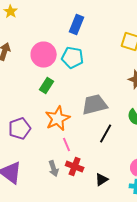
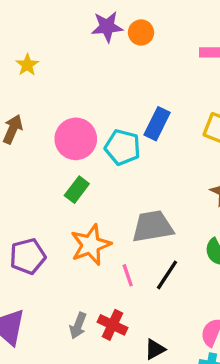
blue rectangle: (77, 24) -> (157, 124), moved
pink line: (67, 144) -> (128, 275), moved
gray arrow: (54, 168) -> (78, 326), turned 35

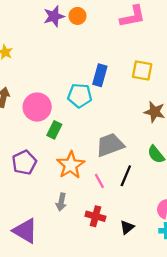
pink circle: (76, 139) -> (37, 107), moved
purple pentagon: (28, 256) -> (24, 162), moved
gray arrow: (78, 326) -> (61, 202), moved

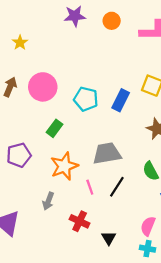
orange circle: (77, 16) -> (112, 21), moved
blue rectangle: (100, 75) -> (121, 100), moved
pink circle: (37, 107) -> (43, 87), moved
black triangle: (127, 227) -> (109, 238), turned -32

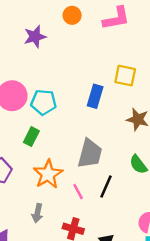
purple star: (75, 16) -> (35, 37), moved
cyan pentagon: (86, 99) -> (44, 102), moved
gray trapezoid: (107, 153) -> (90, 154), turned 124

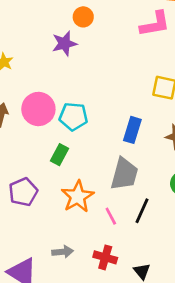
orange circle: (72, 15) -> (83, 17), moved
blue rectangle: (95, 96) -> (132, 130), moved
gray arrow: (37, 213) -> (63, 252), moved, turned -108

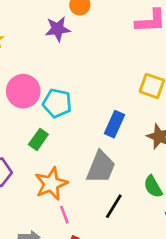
pink line: (111, 216) -> (64, 215), moved

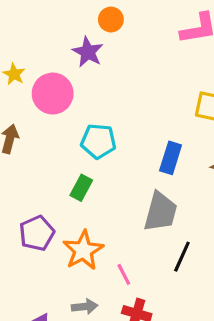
purple star: (58, 29) -> (88, 52), turned -30
pink circle: (23, 91) -> (53, 94), moved
orange star: (51, 184) -> (83, 250), moved

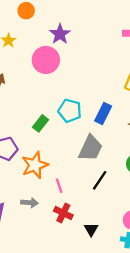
orange circle: (111, 20) -> (26, 11), moved
pink circle: (53, 94) -> (46, 60), moved
cyan pentagon: (98, 141) -> (70, 111), moved

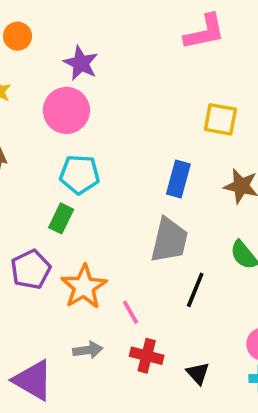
cyan pentagon: (70, 111) -> (80, 174), moved
green rectangle: (41, 123) -> (61, 218), moved

